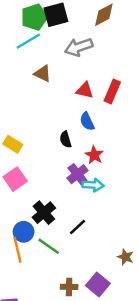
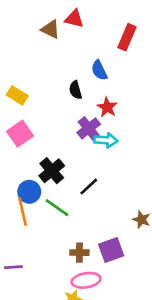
brown triangle: (43, 73) -> (50, 29), moved
red triangle: (85, 90) -> (74, 19), moved
purple square: (98, 285) -> (111, 250), turned 30

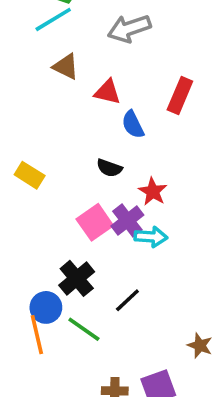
red triangle: (74, 19) -> (107, 92), moved
brown triangle: (50, 29) -> (66, 67), moved
blue semicircle: (99, 70) -> (133, 125), moved
black semicircle: (75, 90) -> (109, 168), turned -54
pink square: (20, 134) -> (95, 222), moved

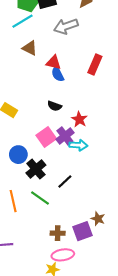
blue semicircle: (133, 125) -> (58, 74), moved
blue circle: (46, 307) -> (18, 155), moved
brown star: (200, 345) -> (98, 219), moved

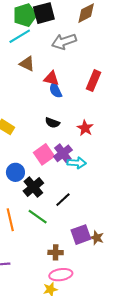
red star: (79, 119) -> (85, 128), moved
purple square: (82, 231) -> (81, 235), moved

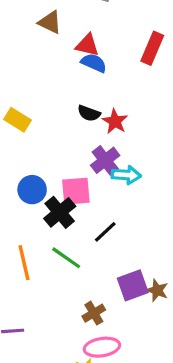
blue semicircle: (56, 90) -> (94, 63), turned 140
red star: (85, 128) -> (115, 121), moved
pink square: (44, 154) -> (76, 191), moved, turned 30
brown cross: (56, 252) -> (94, 313), turned -32

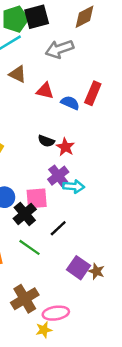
blue semicircle: (94, 63) -> (70, 103), moved
purple square: (133, 285) -> (78, 268), turned -35
brown cross: (94, 313) -> (25, 299), moved, size x1.6

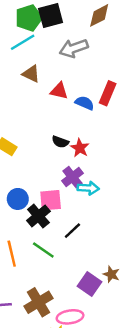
purple square: (78, 268) -> (89, 284), moved

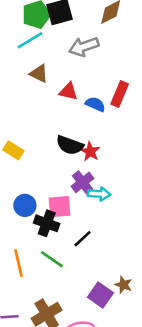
black semicircle: (60, 142) -> (70, 145), size x1.5
black cross: (38, 216) -> (47, 223), turned -30

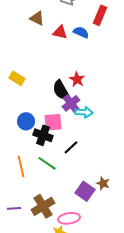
red rectangle: (120, 94) -> (100, 15), moved
blue semicircle: (95, 104) -> (81, 32), moved
black semicircle: (70, 145) -> (61, 90), moved, turned 40

